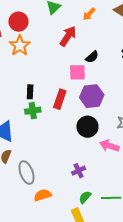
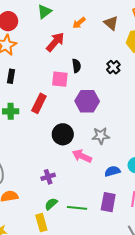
black semicircle: (92, 57) -> (76, 66), turned -64
black rectangle: (30, 92) -> (11, 76), moved
purple hexagon: (92, 96) -> (87, 101), moved

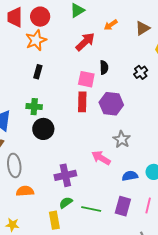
brown triangle: (111, 23) -> (143, 28), turned 42
red rectangle: (39, 103) -> (82, 102), moved, turned -30
black circle: (63, 134) -> (43, 129), moved
gray star: (101, 136) -> (122, 139), turned 30
purple cross: (48, 177) -> (65, 175), size x1.5

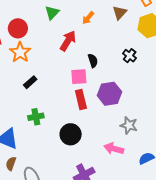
black rectangle: (38, 72) -> (30, 82), turned 48
black circle: (43, 129) -> (71, 134), moved

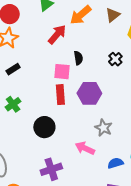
orange arrow: (88, 18) -> (81, 15), size x1.6
green cross: (36, 117) -> (13, 104), turned -35

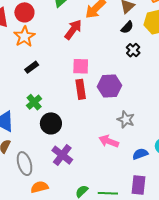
black semicircle: (78, 58) -> (127, 27), moved, turned 56
black circle: (44, 127) -> (51, 123), moved
purple cross: (51, 169) -> (62, 155), moved, turned -30

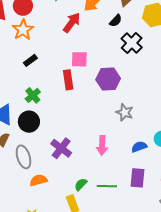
black semicircle: (127, 27) -> (116, 21), moved
black cross: (133, 50) -> (132, 43), size x1.5
red rectangle: (81, 89) -> (68, 80), moved
black circle: (51, 123) -> (29, 122), moved
pink arrow: (109, 141) -> (102, 145), moved, turned -108

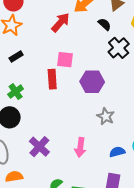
black semicircle: (116, 21) -> (105, 24), turned -96

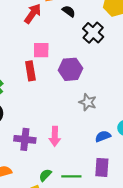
black semicircle: (105, 24) -> (69, 11), moved
purple cross: (39, 147) -> (25, 139), turned -30
pink arrow: (80, 147) -> (55, 136), moved

